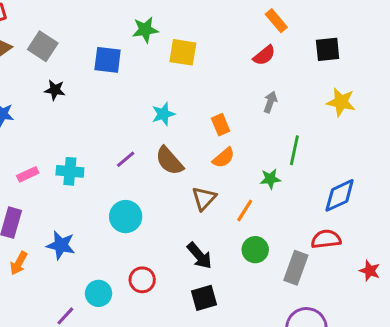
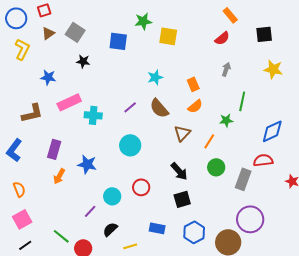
pink rectangle: (28, 174) -> (69, 102), moved, size x1.6

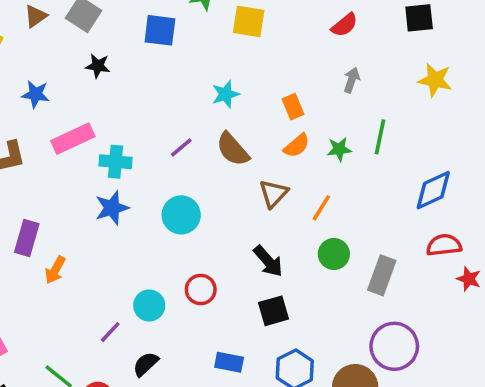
green star: (226, 120) -> (339, 149), moved
purple rectangle: (54, 149) -> (27, 238), moved
red semicircle: (263, 160) -> (444, 245), moved
blue star: (87, 164) -> (112, 208), moved, turned -30

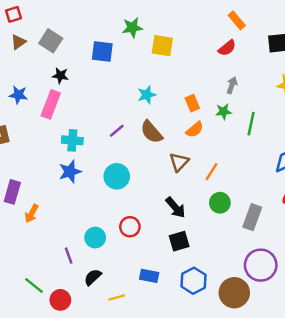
pink rectangle: (73, 139) -> (51, 104), moved, turned -44
green star: (339, 149) -> (223, 112), moved
purple line: (110, 332) -> (69, 256), turned -63

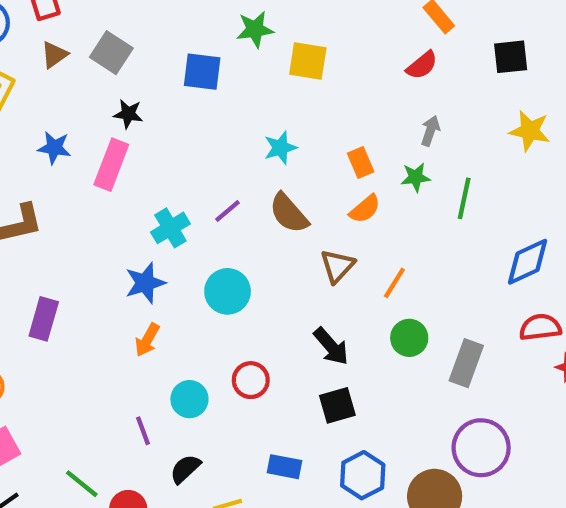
cyan cross: (72, 140) -> (170, 228), moved, turned -36
orange arrow: (32, 214) -> (147, 340), moved

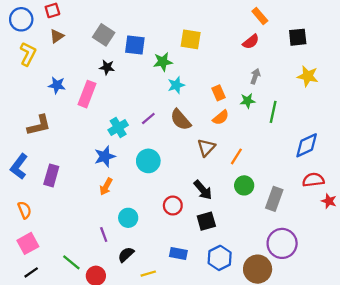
green star: (255, 29) -> (163, 62), moved
gray square: (111, 53) -> (104, 35), moved
black star: (128, 114) -> (107, 67), moved
red circle: (251, 380) -> (173, 206), moved

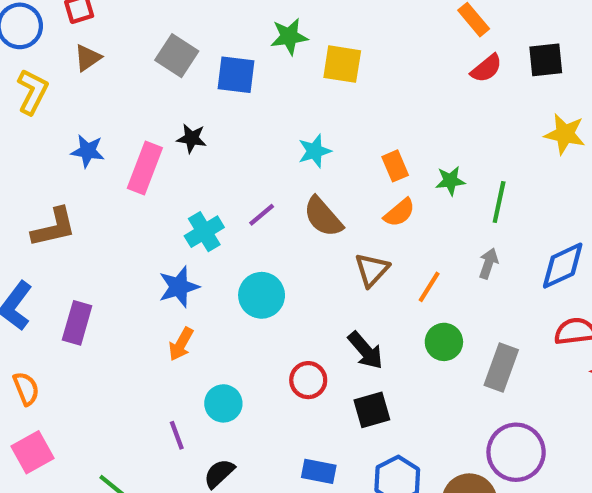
red semicircle: (251, 42) -> (486, 68), moved
green star: (163, 62) -> (289, 37), moved
black star: (107, 67) -> (192, 138), moved
gray arrow: (255, 76) -> (488, 263), moved

